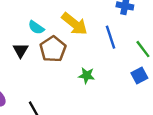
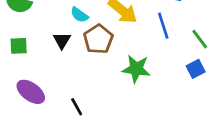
green star: (87, 75) -> (136, 69), size x1.5

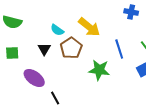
blue line: (163, 26) -> (119, 49), moved
purple ellipse: (31, 92) -> (34, 78), moved

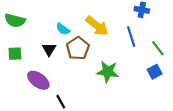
blue line: (119, 49) -> (131, 37), moved

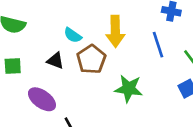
yellow arrow: (97, 26) -> (115, 31), turned 50
black triangle: (49, 49) -> (55, 61), turned -40

